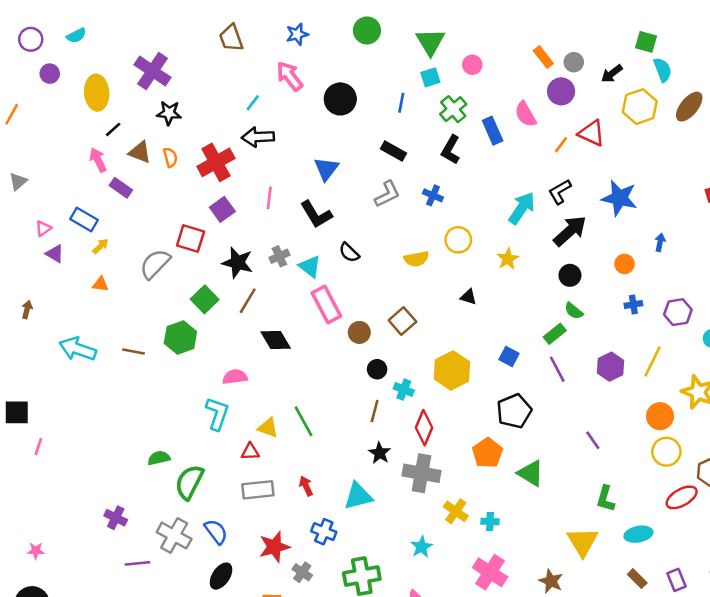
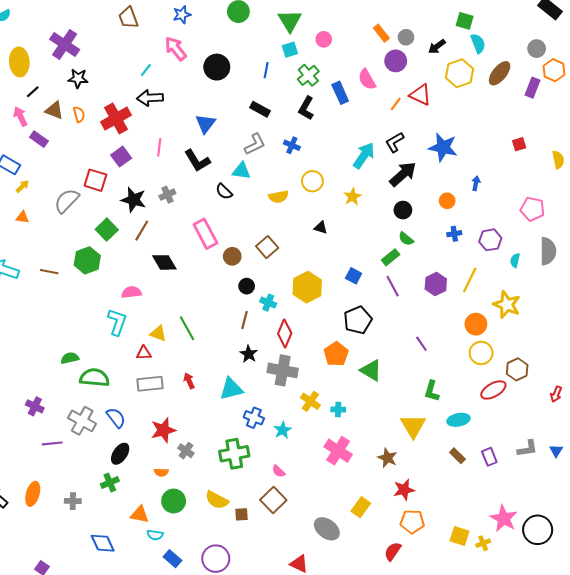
cyan triangle: (310, 266) -> (241, 171), moved, turned -30
green semicircle: (189, 482) -> (94, 378), turned 68
blue cross: (324, 532) -> (254, 418), moved

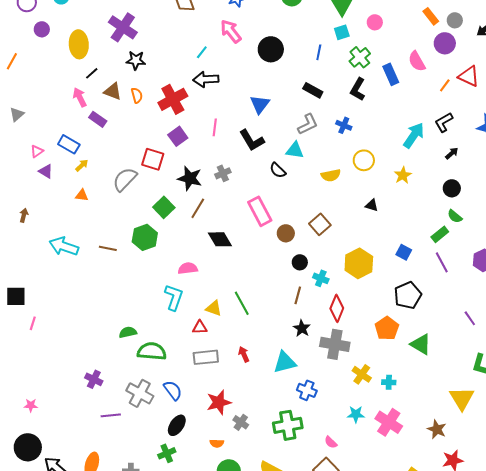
black arrow: (403, 174) -> (452, 153), size x0.5
cyan star: (283, 430) -> (356, 414), moved, turned 30

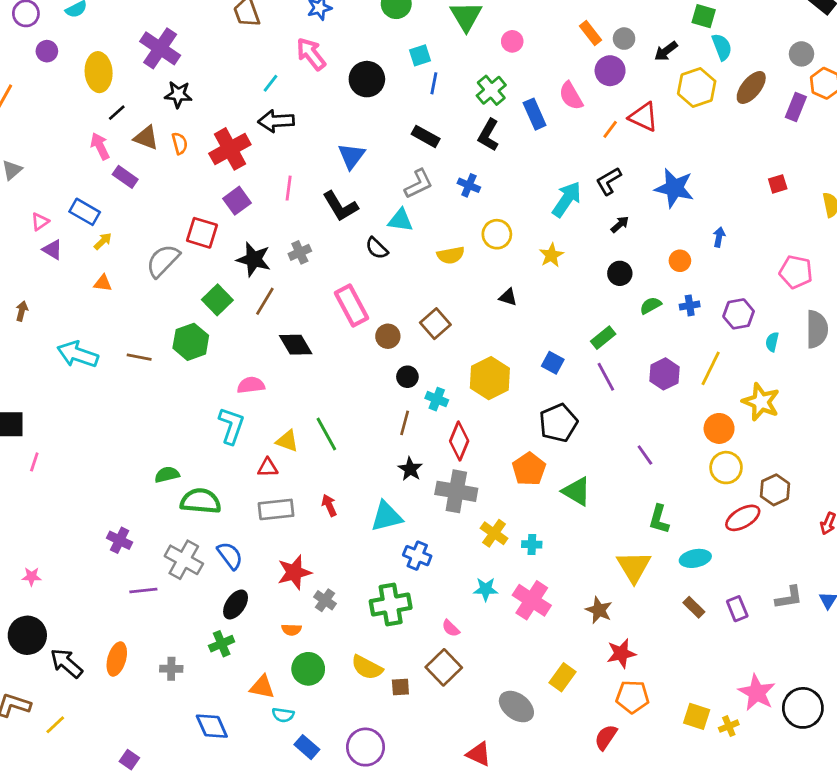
cyan square: (342, 32) -> (420, 55), moved
green semicircle: (455, 216) -> (651, 305), moved, turned 112

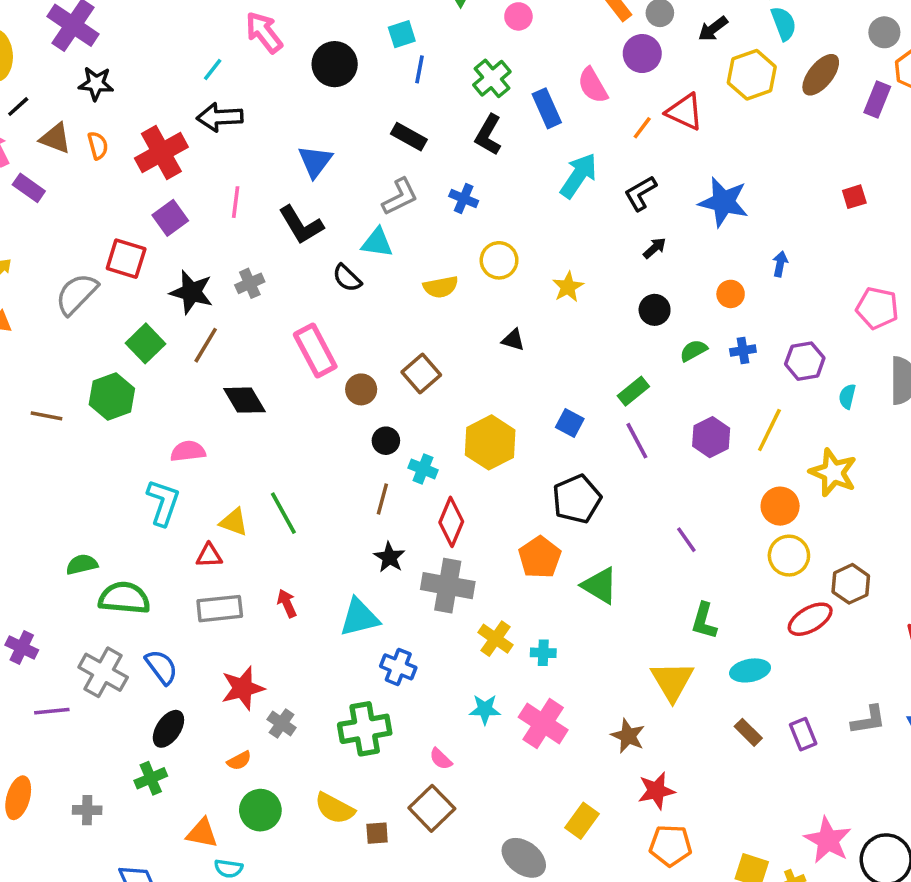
cyan arrow: (567, 199) -> (579, 176), moved
orange semicircle: (291, 630) -> (239, 761), turned -30

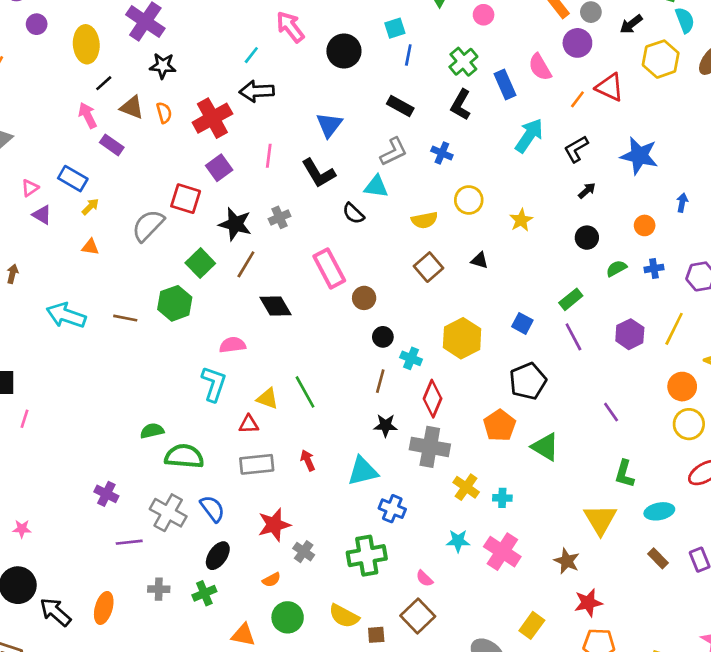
brown square: (421, 373) -> (428, 267), moved
black star: (389, 557) -> (386, 425), turned -30
gray cross: (87, 810) -> (159, 589), moved

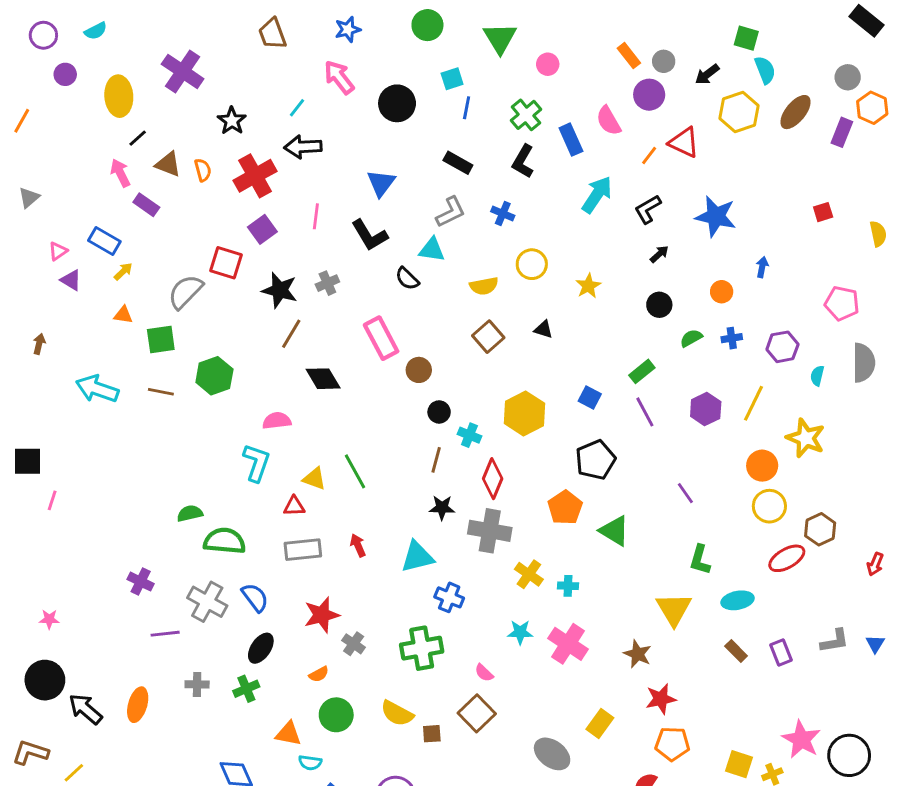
black star: (163, 66) -> (232, 121), moved, turned 30
green square: (200, 263) -> (161, 340), moved, turned 36

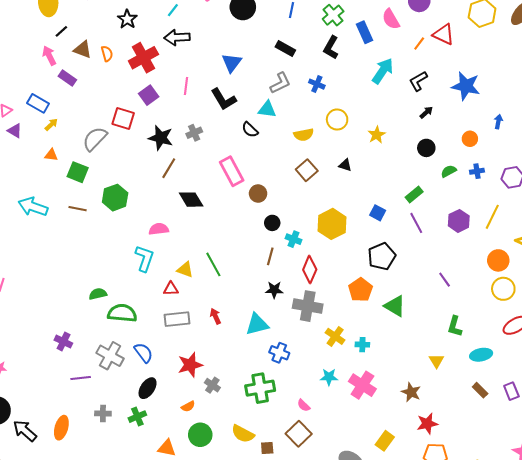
green square: (161, 340) -> (78, 172), turned 30
yellow triangle: (674, 609) -> (436, 361), size x0.6

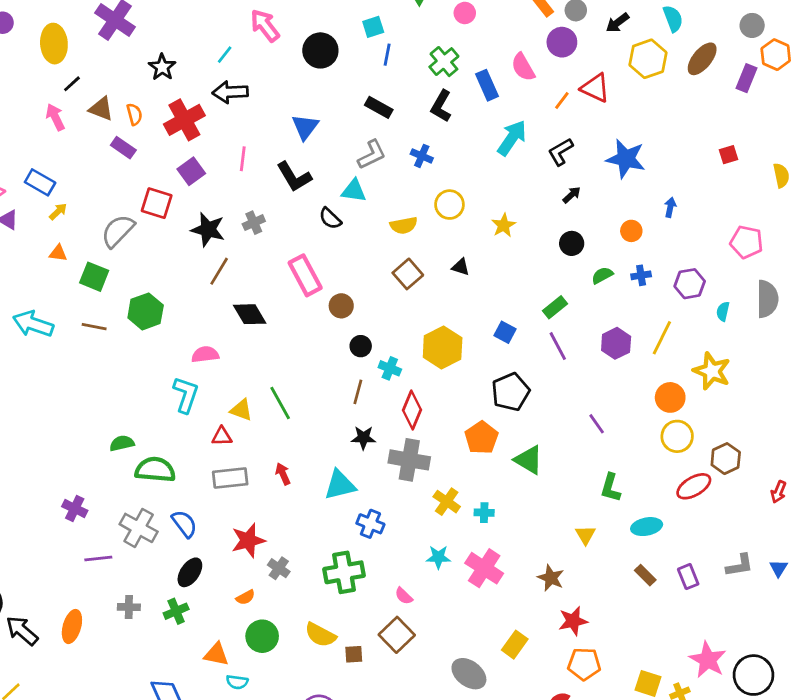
purple rectangle: (67, 78) -> (123, 148), moved

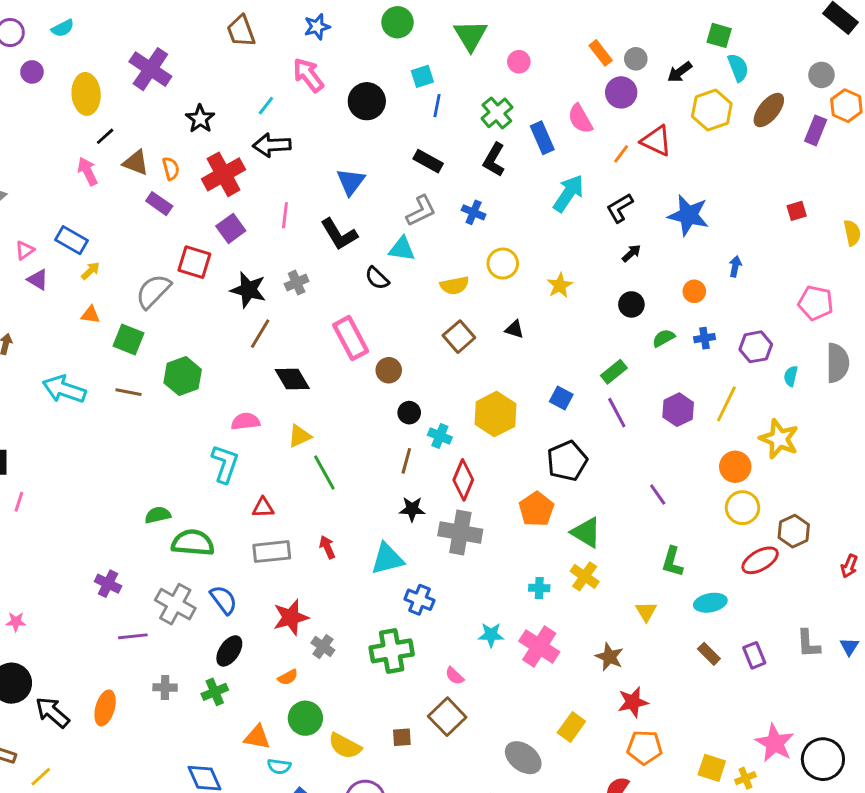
yellow triangle: (241, 410) -> (300, 436), moved, turned -45
yellow cross: (447, 502) -> (585, 576), moved
gray L-shape: (740, 565) -> (808, 644), turned 96
yellow semicircle: (320, 635) -> (345, 746), moved

